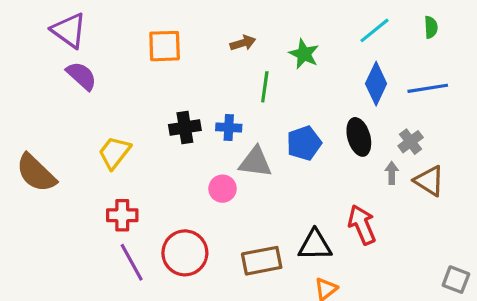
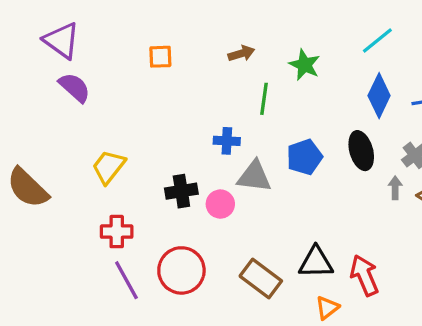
orange square: (165, 46) -> (160, 57), size x0.7
black cross: (185, 128) -> (181, 191), moved
red arrow: (362, 225) -> (364, 275), moved
brown rectangle: (262, 261) -> (261, 279), turned 48

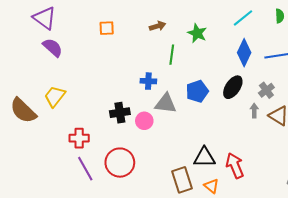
black ellipse: (361, 151) -> (233, 87), turned 50
yellow trapezoid: (109, 167) -> (55, 96), moved
brown rectangle: (261, 279) -> (182, 180), moved, turned 35
orange triangle: (327, 308) -> (211, 186), turned -42

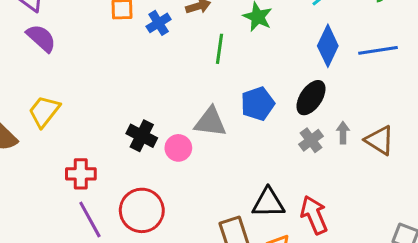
blue cross: (148, 81) -> (159, 23), moved, turned -35
gray cross: (266, 90) -> (311, 140), moved
black cross: (120, 113) -> (142, 136), turned 36

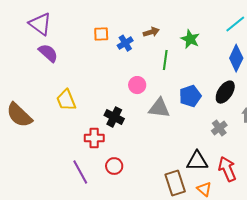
yellow trapezoid: (44, 111) -> (66, 100), moved, turned -60
gray cross: (311, 140) -> (219, 128), moved
pink circle: (178, 148) -> (137, 85), moved
red cross: (81, 174) -> (94, 138), moved
red circle: (142, 210) -> (114, 166), size x0.6

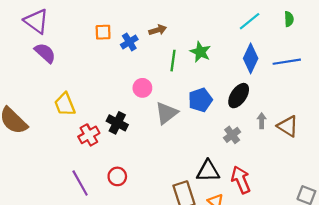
green star: (190, 39) -> (200, 52), moved
gray triangle: (159, 108) -> (166, 113), turned -45
red cross: (94, 138) -> (89, 135), moved, turned -30

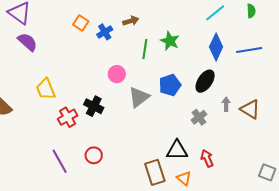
orange square: (103, 32) -> (81, 23), turned 35
red arrow: (241, 180) -> (207, 158), size x0.7

